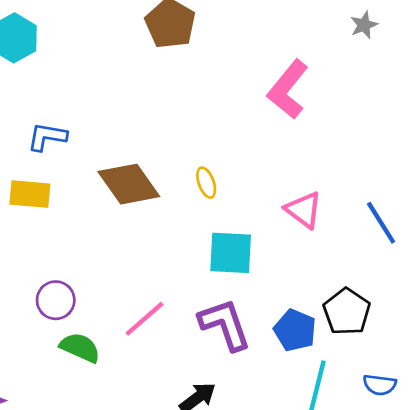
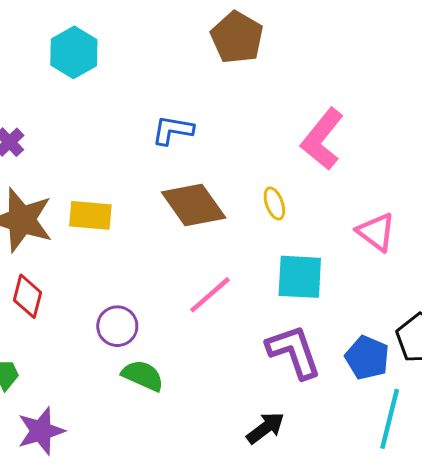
pink L-shape: (288, 89) -> (322, 139), moved
blue L-shape: (47, 137) -> (173, 130), moved
pink line: (145, 319) -> (210, 295), moved

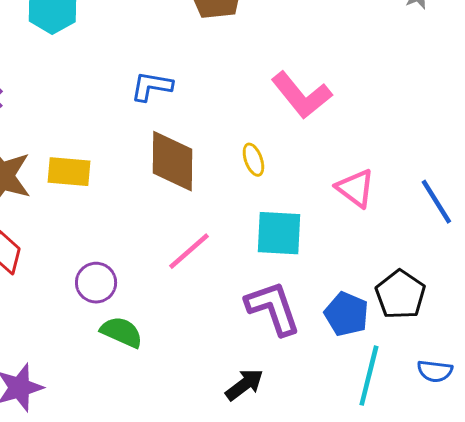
pink L-shape: (322, 139) -> (301, 95), turned -78
brown diamond: (194, 205) -> (172, 161), turned 36

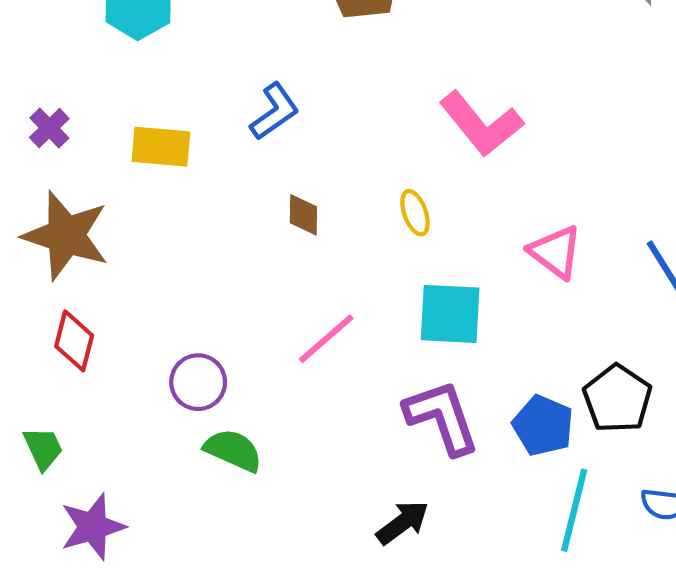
blue L-shape: (152, 86) -> (275, 112), turned 135
brown diamond: (172, 161) -> (303, 215), size x0.5
yellow rectangle: (69, 172) -> (161, 147), moved

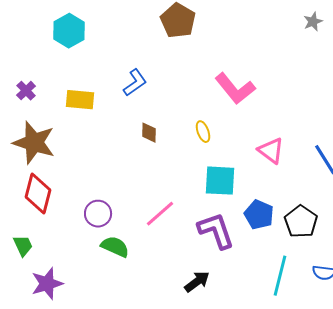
pink line: (326, 339) -> (160, 214), moved
red diamond: (74, 341) -> (38, 194), size x1.4
blue pentagon: (543, 426) -> (259, 215), moved

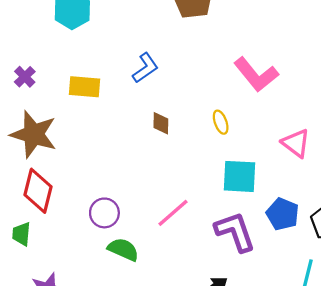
green trapezoid: (23, 246) -> (21, 234), moved, turned -150

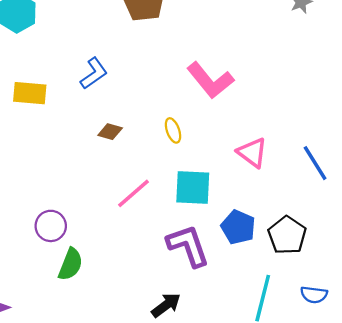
brown diamond: (161, 123) -> (110, 132), turned -75
pink line: (173, 213) -> (133, 193), moved
green semicircle: (123, 249) -> (71, 264), turned 88

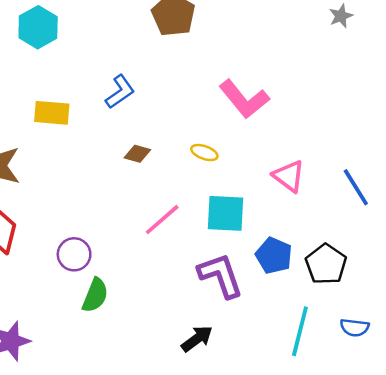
yellow ellipse: (173, 130) -> (204, 153), turned -50

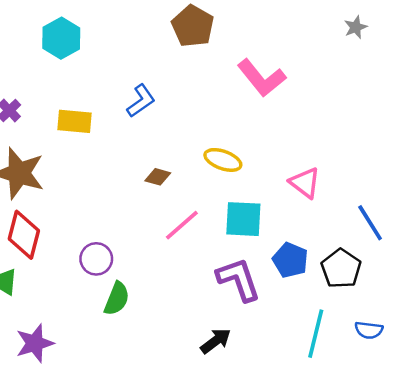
pink L-shape: (244, 99) -> (261, 78), moved
yellow ellipse: (204, 153) -> (223, 160), size x1.4
brown diamond: (137, 154) -> (158, 177), moved
blue line: (356, 187) -> (370, 223), moved

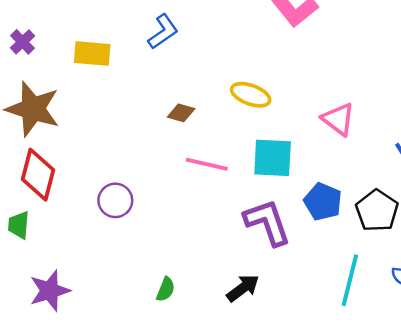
pink line: (182, 225) -> (207, 164), turned 54
green semicircle: (117, 299) -> (166, 289), moved, size x0.7

